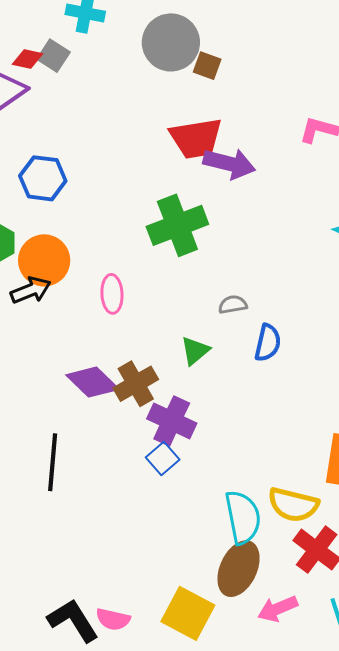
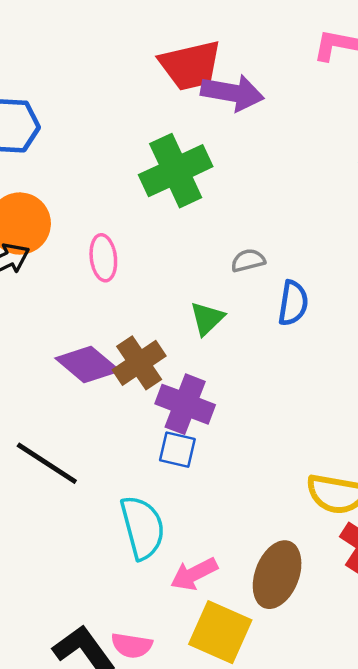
blue square: (163, 458) -> (177, 450), turned -32
black line: (53, 462) -> (47, 463), turned -58
cyan semicircle: (243, 517) -> (142, 527), moved
pink arrow: (278, 609) -> (194, 574), moved

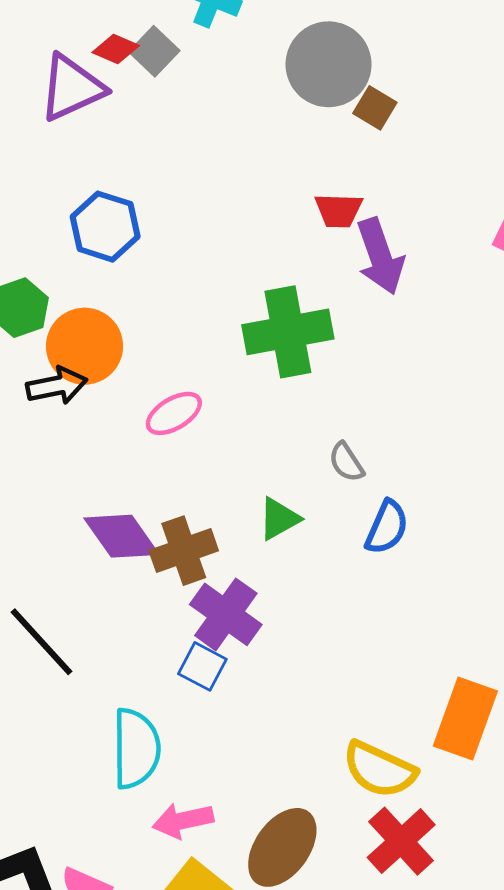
red trapezoid: (190, 65) -> (339, 210), size x0.6
purple arrow: (232, 93) -> (380, 256), turned 46
pink ellipse: (103, 258) -> (174, 413), turned 51
gray semicircle: (248, 260) -> (346, 462), turned -124

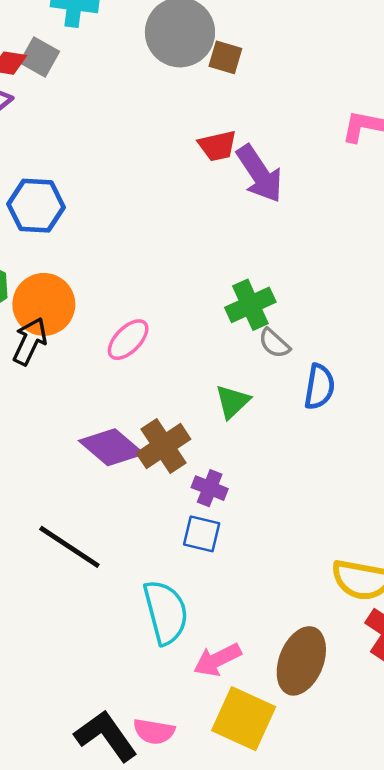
green cross: (288, 332) -> (250, 305), moved, size x0.7
black arrow: (57, 386) -> (30, 341), turned -39
purple cross: (226, 614) -> (210, 488), size x0.6

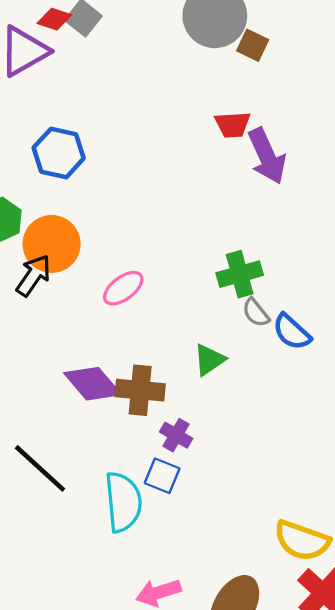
blue semicircle: (319, 387) -> (292, 332), moved, turned 114
brown cross: (163, 446) -> (140, 390), turned 30
cyan semicircle: (166, 612) -> (123, 502), moved

